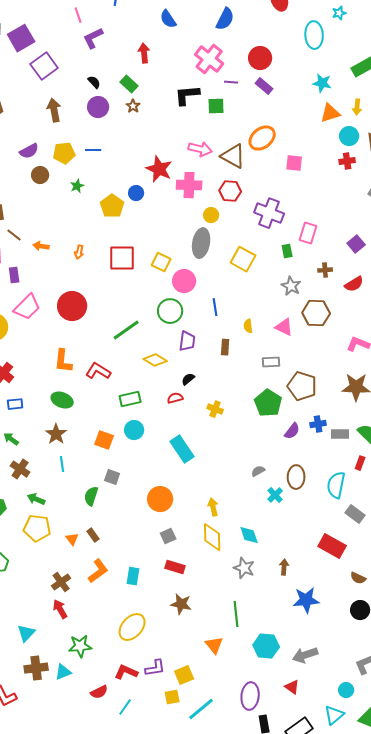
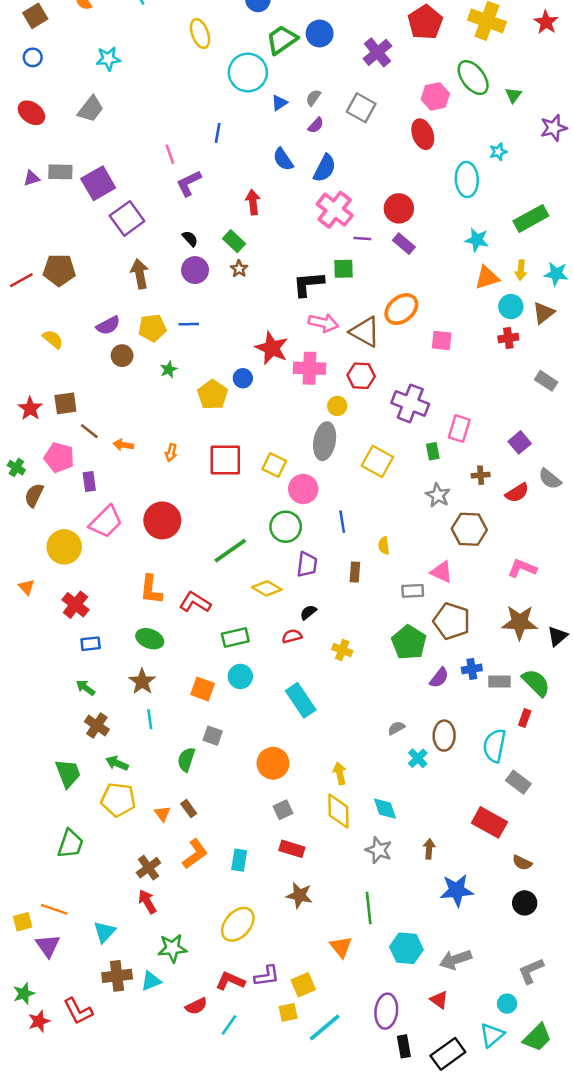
blue semicircle: (225, 19) -> (325, 168), moved
black L-shape: (187, 95) -> (308, 284), moved
pink triangle: (284, 327) -> (442, 572), moved

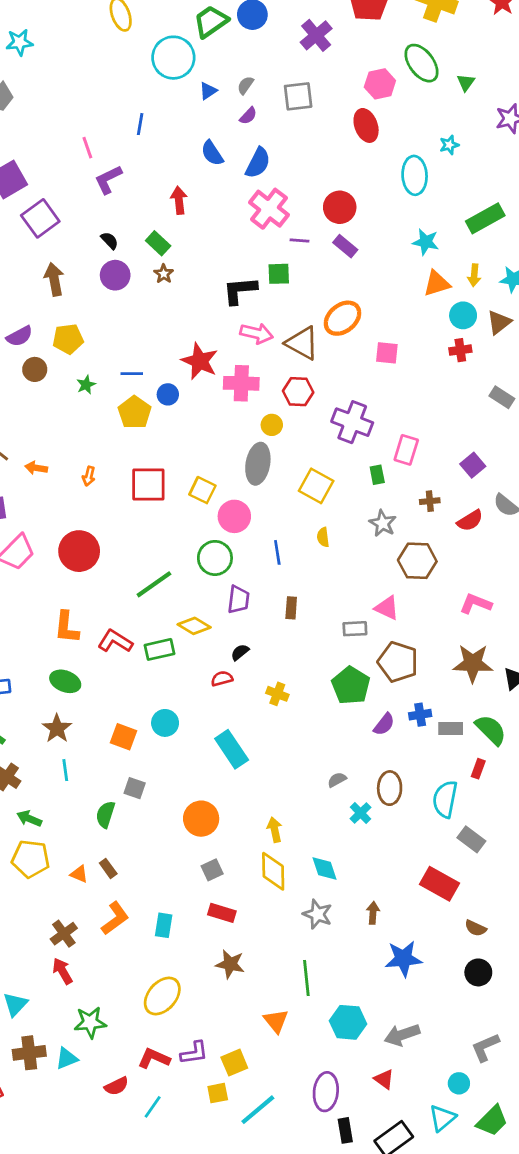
gray square: (361, 108) -> (298, 96), turned -36
blue line: (189, 324) -> (132, 374), moved
yellow semicircle: (384, 546) -> (323, 537), moved
green rectangle: (235, 637) -> (159, 649), moved
orange triangle: (162, 814) -> (79, 874), turned -30

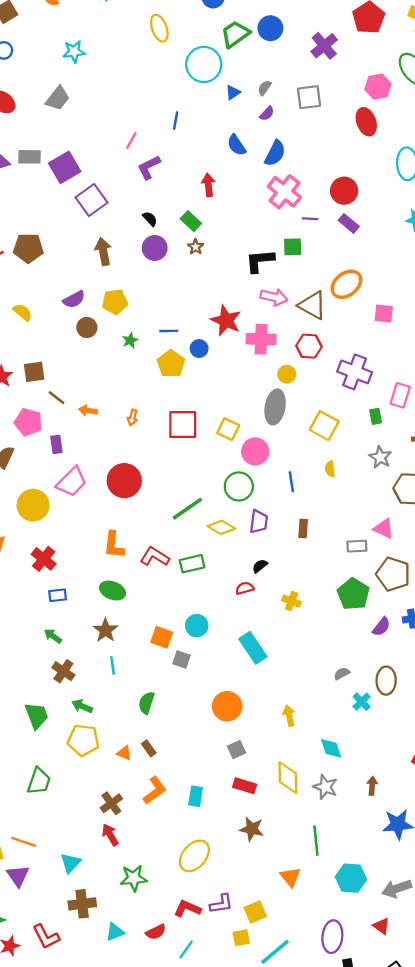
pink line: (87, 148) -> (131, 140), turned 48
yellow diamond: (194, 626) -> (221, 527), moved
gray square: (135, 788) -> (182, 660), moved
yellow diamond: (273, 871) -> (288, 778), moved
cyan triangle: (67, 1058) -> (115, 932), moved

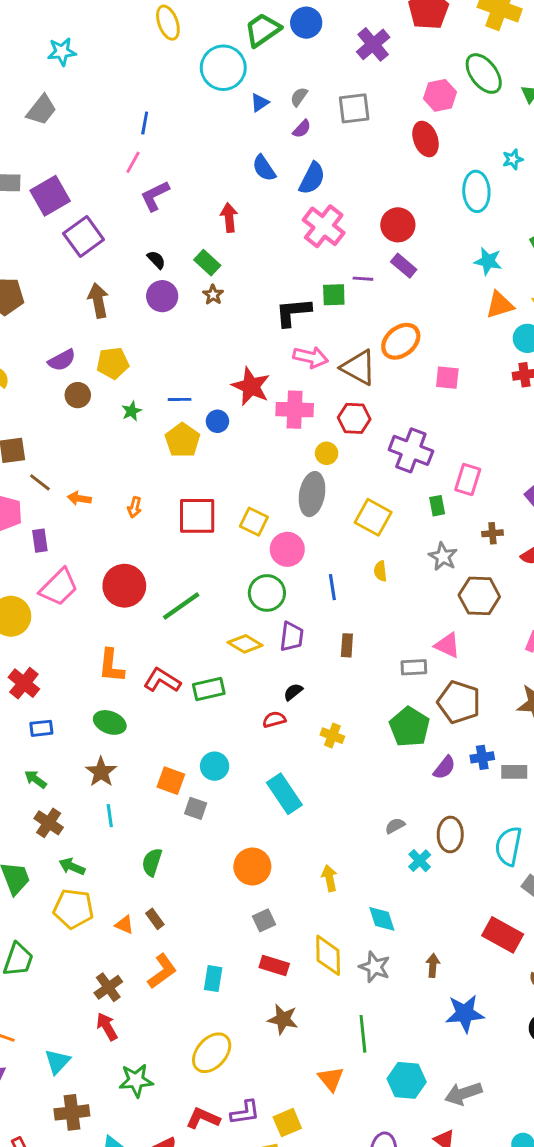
blue line: (176, 121) -> (145, 123), moved
purple line: (310, 219) -> (363, 279), moved
green line: (187, 509) -> (181, 606), moved

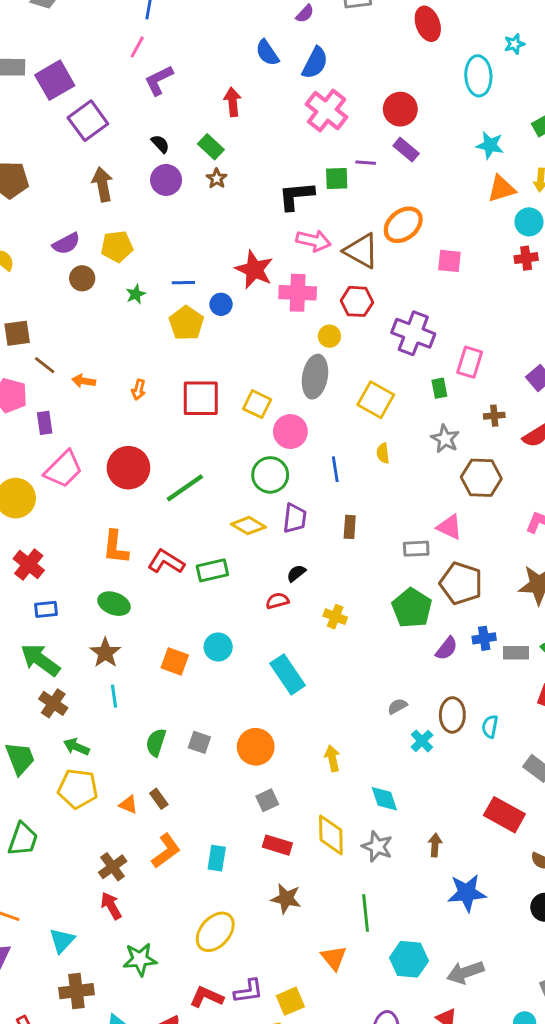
green arrow: (36, 779) -> (40, 660), size x1.8
gray square: (196, 808) -> (199, 742), moved
cyan semicircle: (508, 846) -> (490, 727), moved, size x0.6

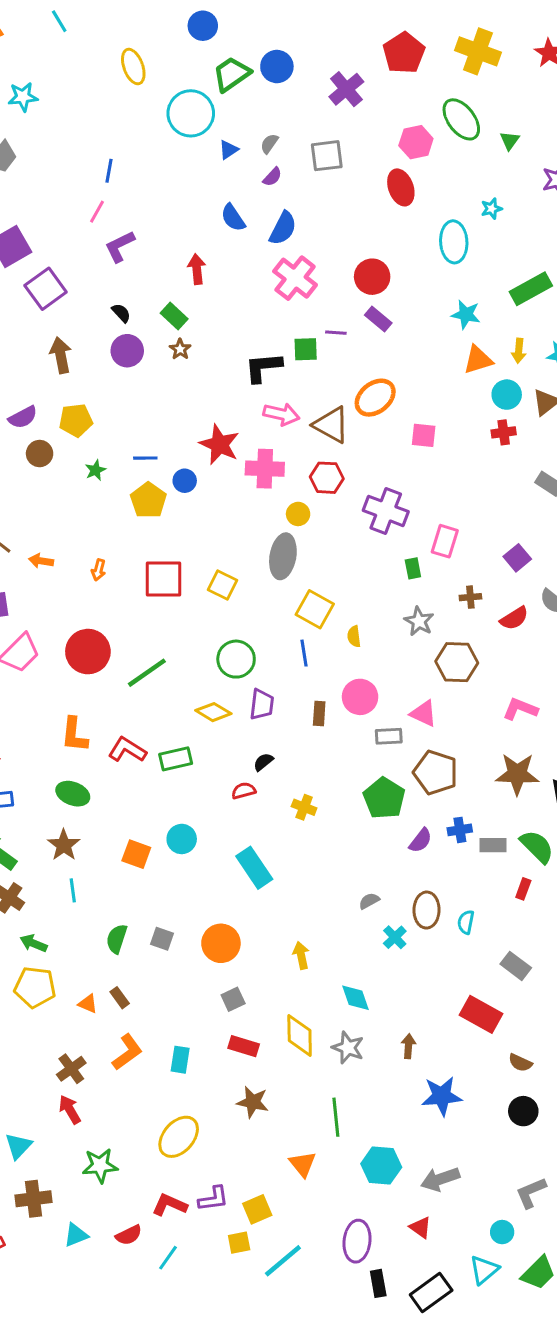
yellow square: (376, 400) -> (315, 609), moved
pink circle: (290, 432) -> (360, 697), moved

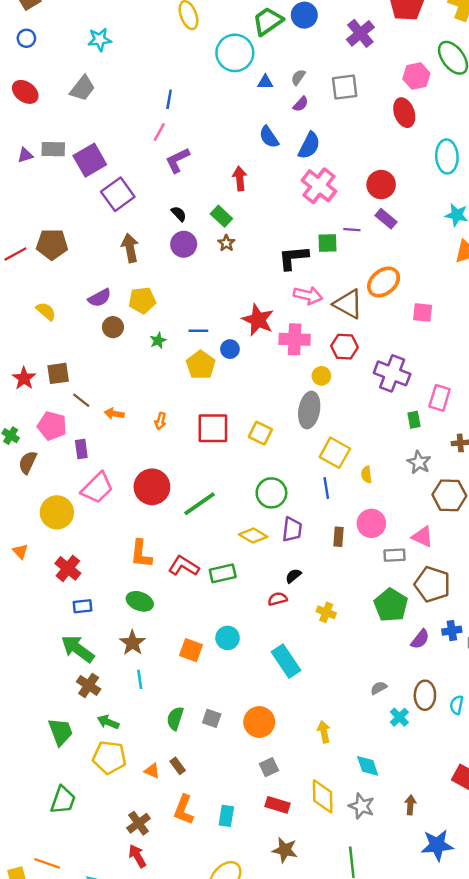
blue triangle: (229, 150) -> (265, 82), turned 35
orange L-shape: (127, 1052) -> (184, 810), turned 148

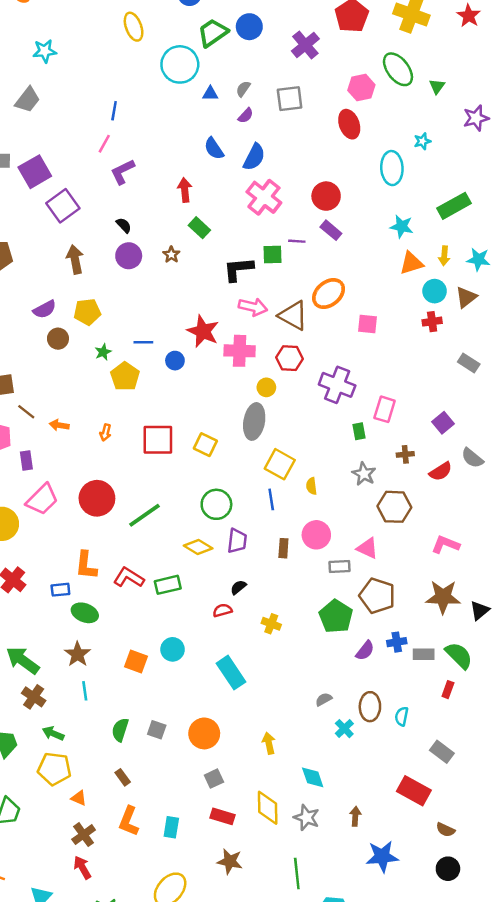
green rectangle: (221, 216) -> (199, 228), moved
yellow pentagon: (201, 365) -> (125, 376), moved
blue rectangle: (82, 606) -> (60, 590), moved
orange triangle: (152, 771) -> (79, 798), moved

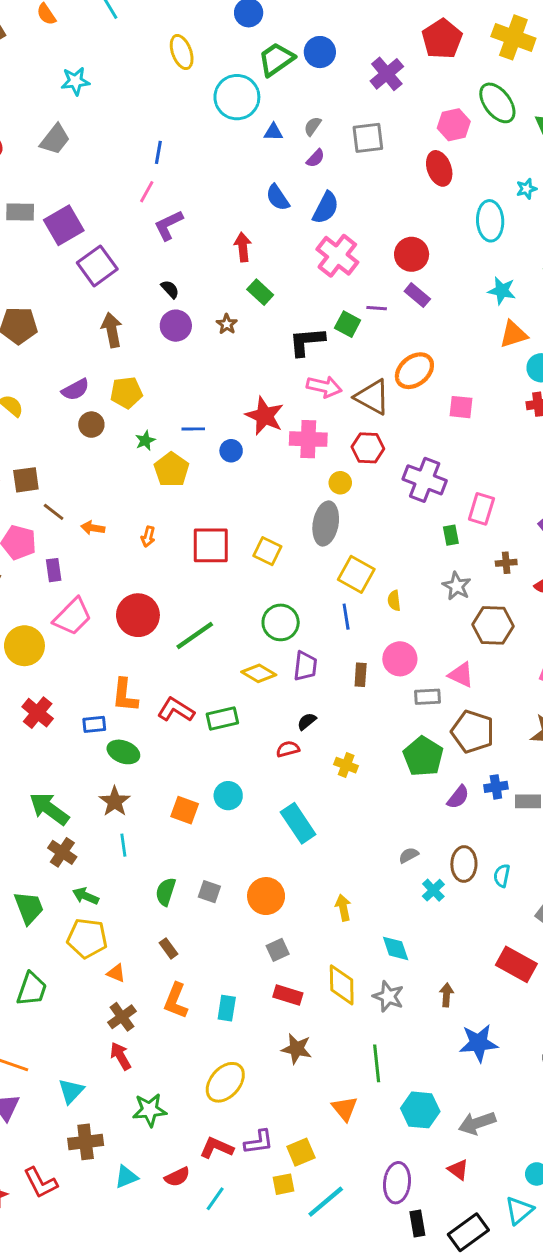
green square: (272, 255) -> (348, 324), turned 30

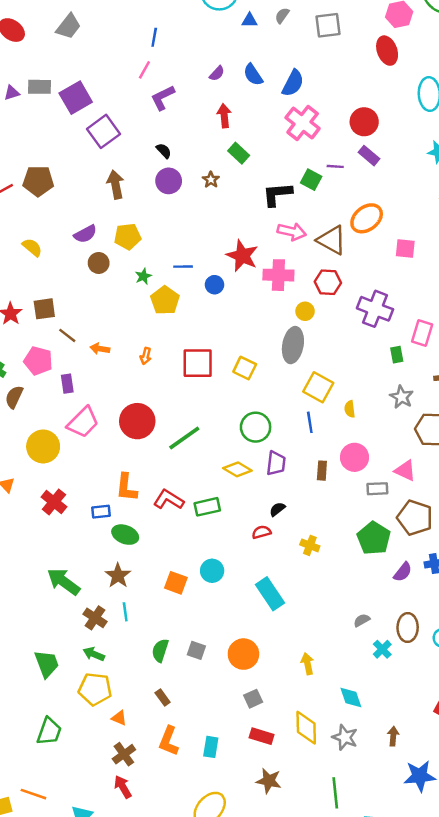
purple semicircle: (316, 158) -> (217, 73), moved
brown cross: (62, 852) -> (95, 618), moved

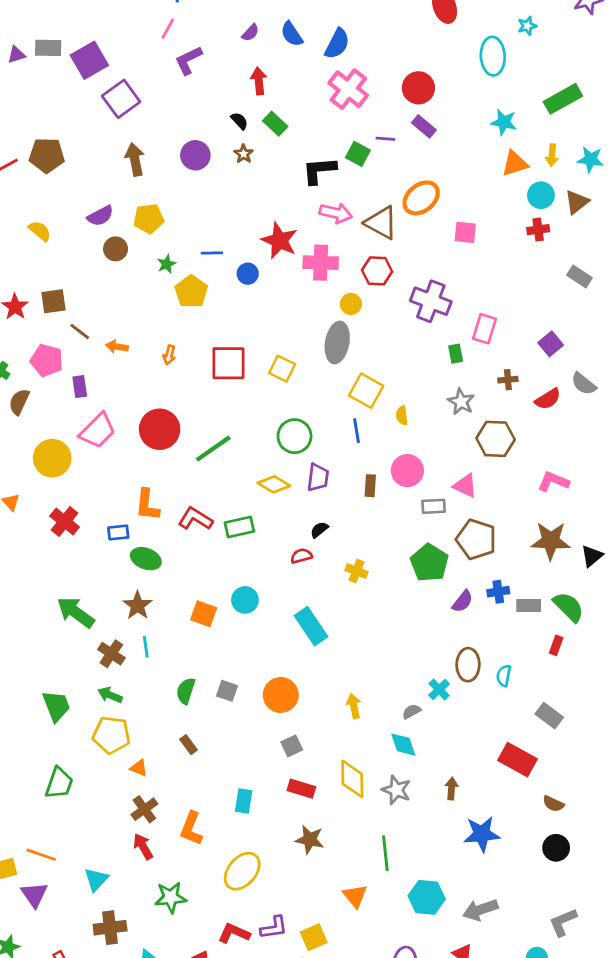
black semicircle: (164, 151) -> (239, 121), moved
gray semicircle: (362, 620) -> (412, 711), moved
orange L-shape: (169, 741) -> (191, 829), moved

